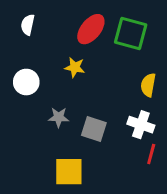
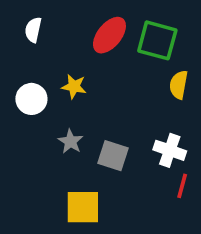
yellow star: (75, 67) -> (74, 87), moved
yellow semicircle: (148, 85) -> (179, 85), moved
gray star: (59, 117) -> (70, 141), turned 30

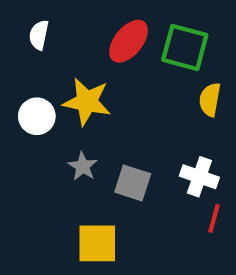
yellow star: (74, 87) -> (87, 102), size x1.6

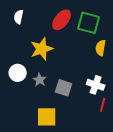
yellow star: (87, 102) -> (42, 49), turned -30
white circle: (37, 116) -> (18, 73), moved

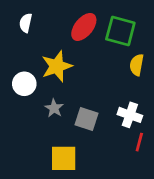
white circle: (18, 73) -> (24, 84), moved

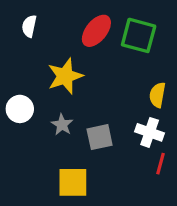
yellow semicircle: (137, 65) -> (157, 95), moved
white circle: (24, 84) -> (20, 109), moved
gray square: (87, 119) -> (100, 137), turned -30

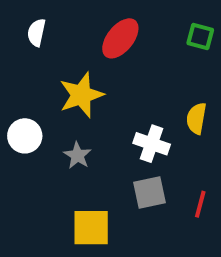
green square: (139, 35) -> (200, 36), moved, size x0.6
white cross: (150, 132) -> (152, 144), moved
gray square: (100, 137) -> (150, 192), moved

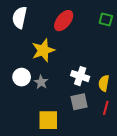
white semicircle: (36, 33) -> (20, 17), size x1.5
yellow semicircle: (196, 118) -> (104, 83), moved
white circle: (25, 136) -> (22, 77), moved

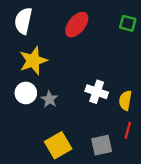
yellow star: (43, 50) -> (33, 61), moved
gray square: (79, 102) -> (102, 145), moved
yellow square: (48, 120) -> (58, 145), turned -30

